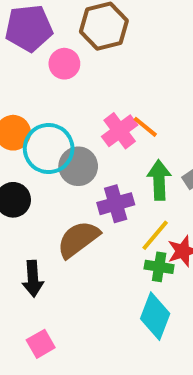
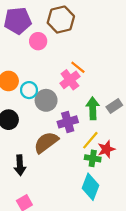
orange line: (145, 127) -> (78, 67), moved
cyan circle: (49, 149) -> (29, 90), size x0.6

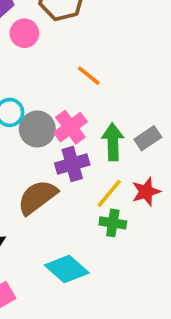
pink cross: (70, 80) -> (70, 127), moved
red star: (106, 149) -> (146, 192), moved
cyan diamond: (90, 187) -> (67, 269), moved, turned -70

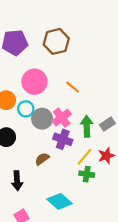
pink circle: (24, 33) -> (34, 82), moved, size x1.5
purple cross: (72, 164) -> (63, 139), turned 36
brown semicircle: (37, 197) -> (42, 159), size x0.6

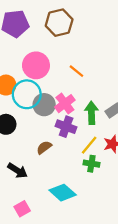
cyan circle: (26, 109) -> (27, 94), size x1.6
black arrow: (17, 181) -> (17, 171), turned -54

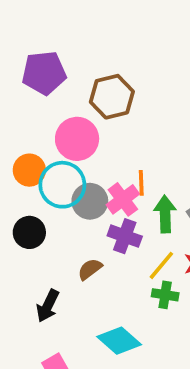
brown hexagon: (59, 23) -> (112, 97), moved
orange line: (76, 71) -> (141, 183), moved, turned 49
black arrow: (17, 171) -> (48, 306), turned 84

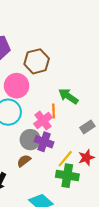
gray circle: (90, 201) -> (30, 140), moved
green arrow: (165, 214) -> (68, 96), moved, turned -54
green cross: (165, 295) -> (67, 176), size x1.5

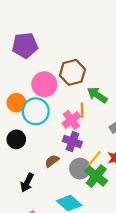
brown hexagon: (37, 61) -> (72, 72), moved
gray circle: (30, 140) -> (80, 169), moved
green cross: (67, 176) -> (96, 176), turned 30

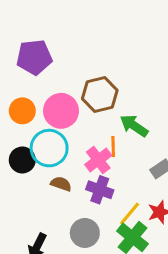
orange circle: (16, 103) -> (22, 111), moved
black circle: (16, 139) -> (22, 160), moved
brown semicircle: (52, 161) -> (61, 184), moved, turned 56
gray circle: (80, 169) -> (85, 233), moved

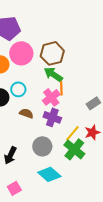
pink circle: (61, 111) -> (21, 53), moved
green arrow: (134, 126) -> (53, 74), moved
cyan circle: (49, 148) -> (18, 89), size x0.6

